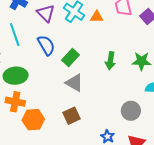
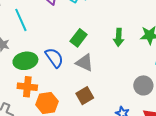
blue semicircle: (46, 45) -> (54, 58), moved

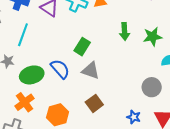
cyan line: (21, 20) -> (23, 35), turned 50
green arrow: (119, 37) -> (124, 31), moved
orange cross: (27, 87) -> (24, 102), moved, turned -36

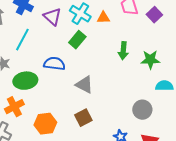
green rectangle: (82, 47) -> (77, 40), moved
blue semicircle: (60, 69) -> (54, 64), moved, turned -50

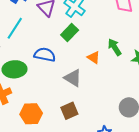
orange triangle: (103, 18) -> (94, 57), moved, turned 32
green arrow: (123, 51) -> (115, 47), turned 138

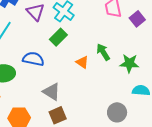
gray triangle: (73, 78) -> (52, 92), moved

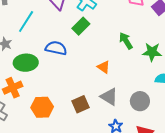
orange triangle: (82, 62) -> (104, 67), moved
gray triangle: (52, 92) -> (109, 97), moved

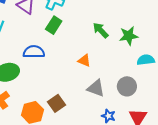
brown square: (80, 104) -> (56, 103), moved

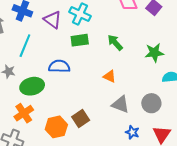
green rectangle: (54, 25) -> (80, 40), turned 48
green arrow: (101, 30) -> (115, 43), moved

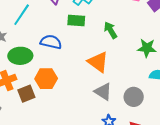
orange triangle: (109, 76) -> (98, 62), size x1.6
brown square: (81, 118) -> (26, 94), moved
orange hexagon: (56, 127) -> (46, 79), moved

